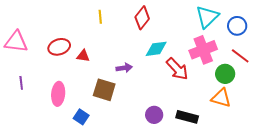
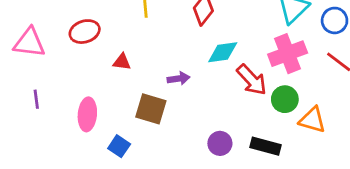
red ellipse: (59, 47) -> (85, 32), moved
green circle: (225, 74) -> (285, 99), moved

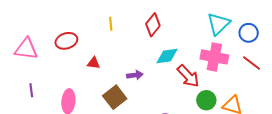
pink cross: (288, 54) -> (214, 57), turned 32
green circle: (285, 99) -> (206, 100), moved
brown square: (151, 109) -> (115, 97), turned 35

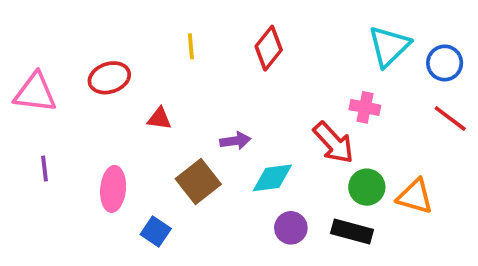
cyan diamond: (167, 56) -> (272, 178), moved
pink cross: (214, 57) -> (365, 107), moved, size x0.6

